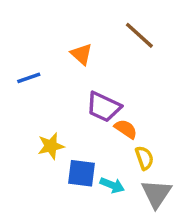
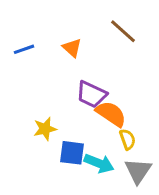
blue line: (29, 78) -> (24, 49), moved
orange semicircle: (126, 129) -> (111, 114), size x1.5
cyan arrow: (112, 185) -> (99, 163), size x1.4

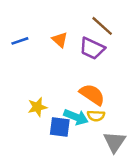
purple trapezoid: (92, 94) -> (92, 48), moved
yellow semicircle: (128, 139) -> (96, 116), moved, turned 112
cyan arrow: (99, 163) -> (76, 117), moved

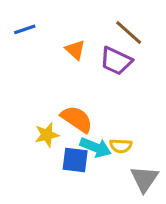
blue line: (20, 41) -> (25, 29), moved
orange semicircle: (92, 95) -> (77, 119), moved

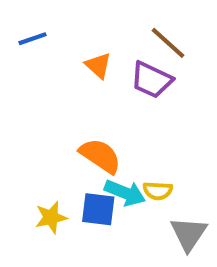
yellow star: (47, 135) -> (51, 217), moved

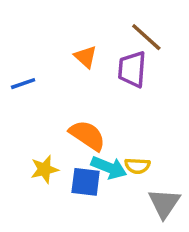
blue line: (33, 39) -> (23, 84), moved
purple trapezoid: (152, 80) -> (132, 69), turned 69
yellow star: (51, 217) -> (44, 169), moved

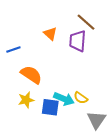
orange semicircle: (87, 135) -> (31, 75), moved
yellow semicircle: (137, 166) -> (81, 98), turned 32

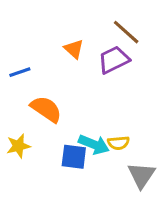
purple trapezoid: (78, 41) -> (114, 60), turned 60
yellow semicircle: (81, 98) -> (118, 143), turned -40
yellow star: (26, 100) -> (18, 146), moved

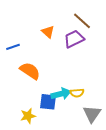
cyan arrow: (94, 144) -> (61, 94), turned -36
yellow star: (18, 146) -> (28, 116), moved

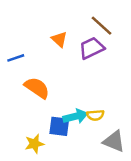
gray triangle: (92, 114) -> (114, 141), turned -42

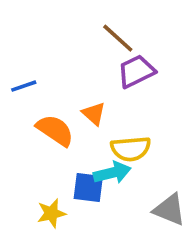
brown line: (102, 26) -> (118, 38), moved
orange triangle: (59, 39) -> (94, 114), moved
yellow semicircle: (95, 115) -> (131, 149), moved, size x1.5

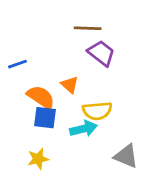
brown line: (118, 38) -> (88, 28), turned -40
purple trapezoid: (136, 71) -> (101, 53), turned 64
blue square: (88, 187) -> (45, 118), moved

